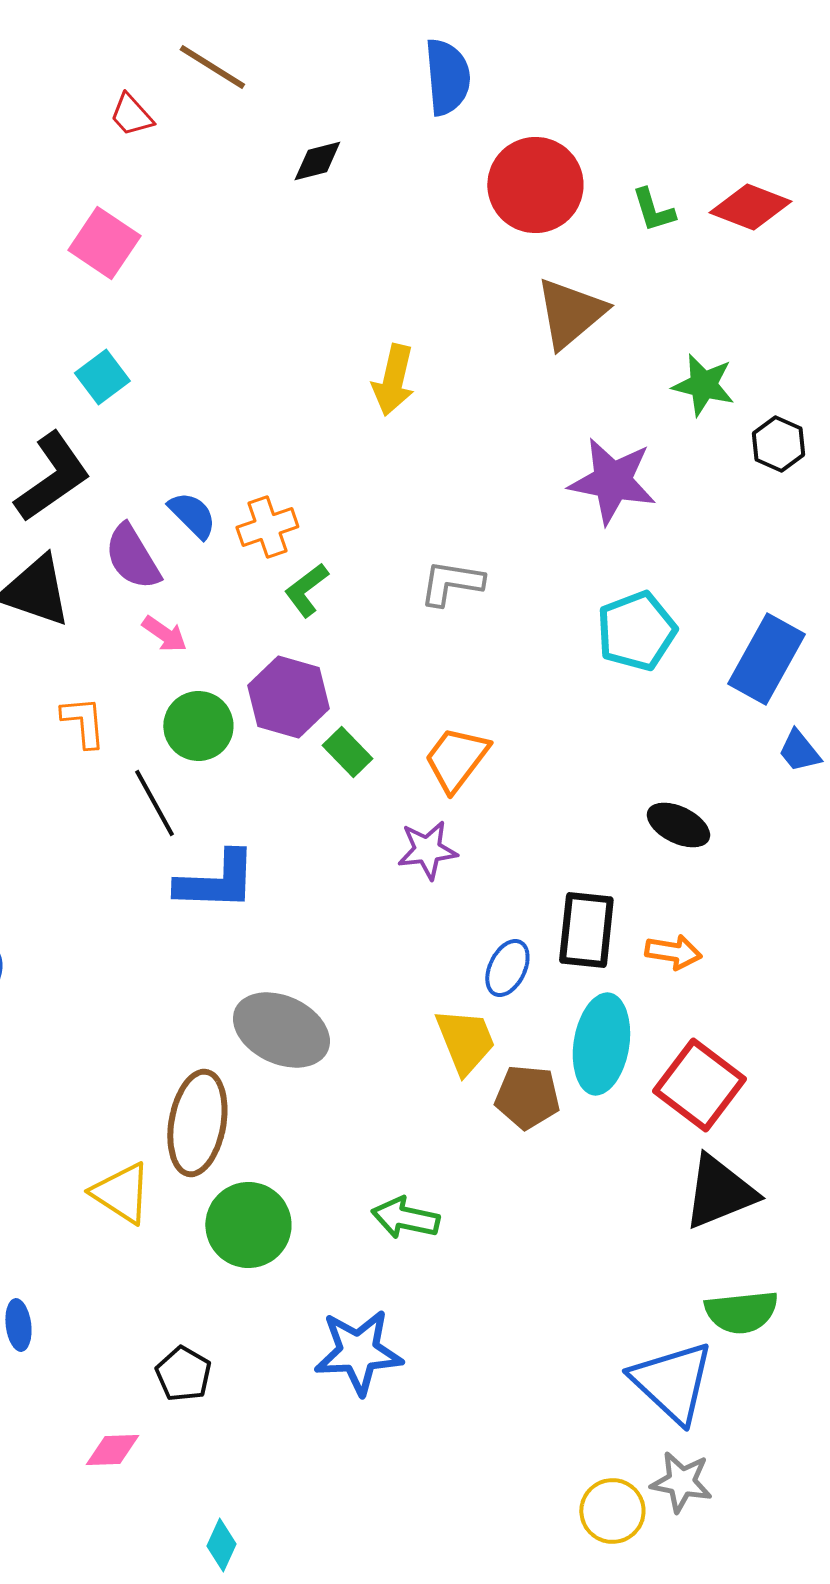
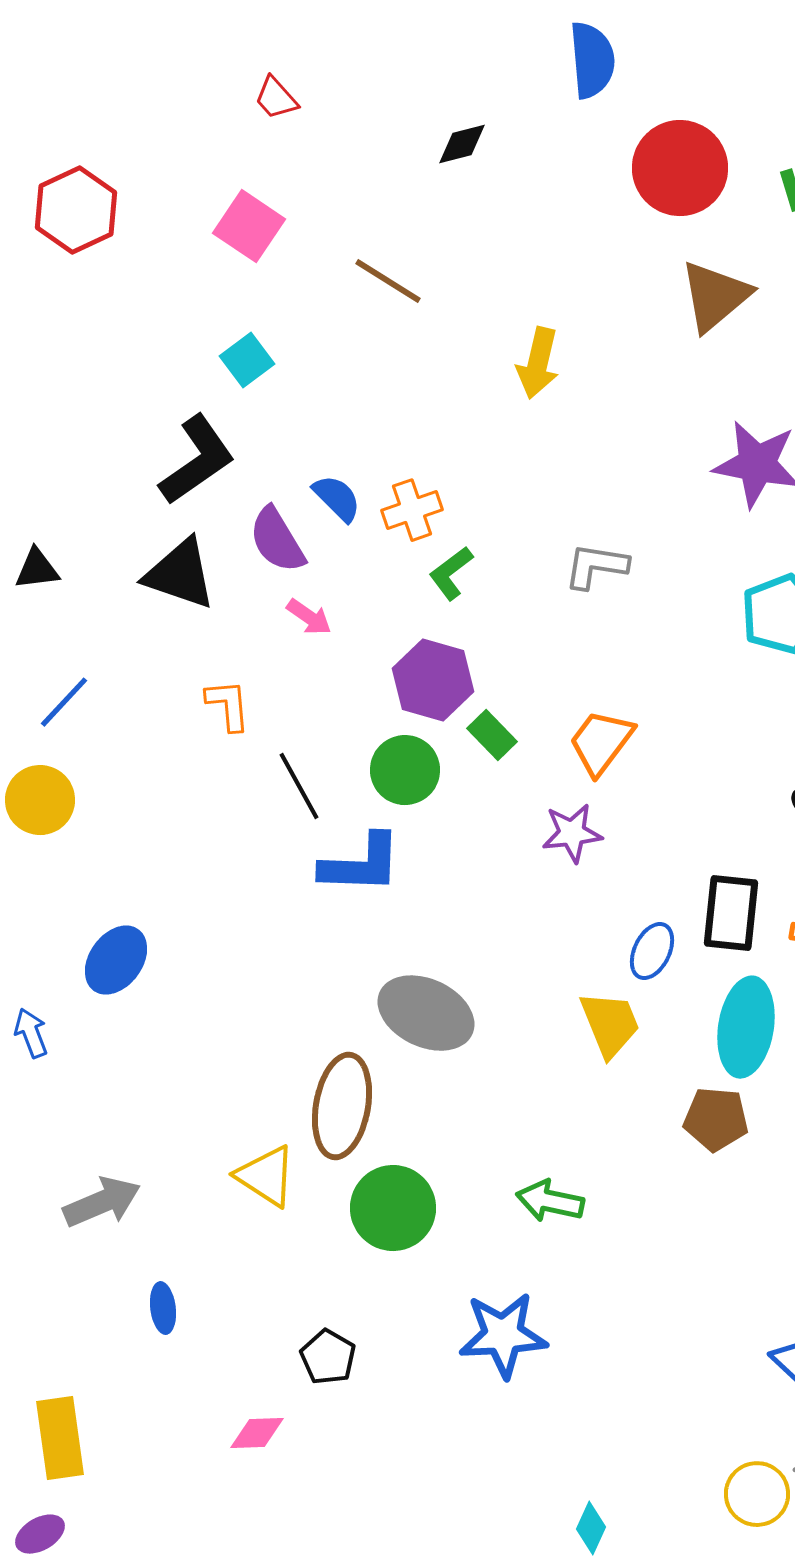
brown line: (212, 67) -> (388, 281), moved
green circle: (198, 726) -> (405, 770), moved
brown pentagon: (527, 1097) -> (716, 1119), moved
cyan diamond: (221, 1545) -> (591, 1528), moved

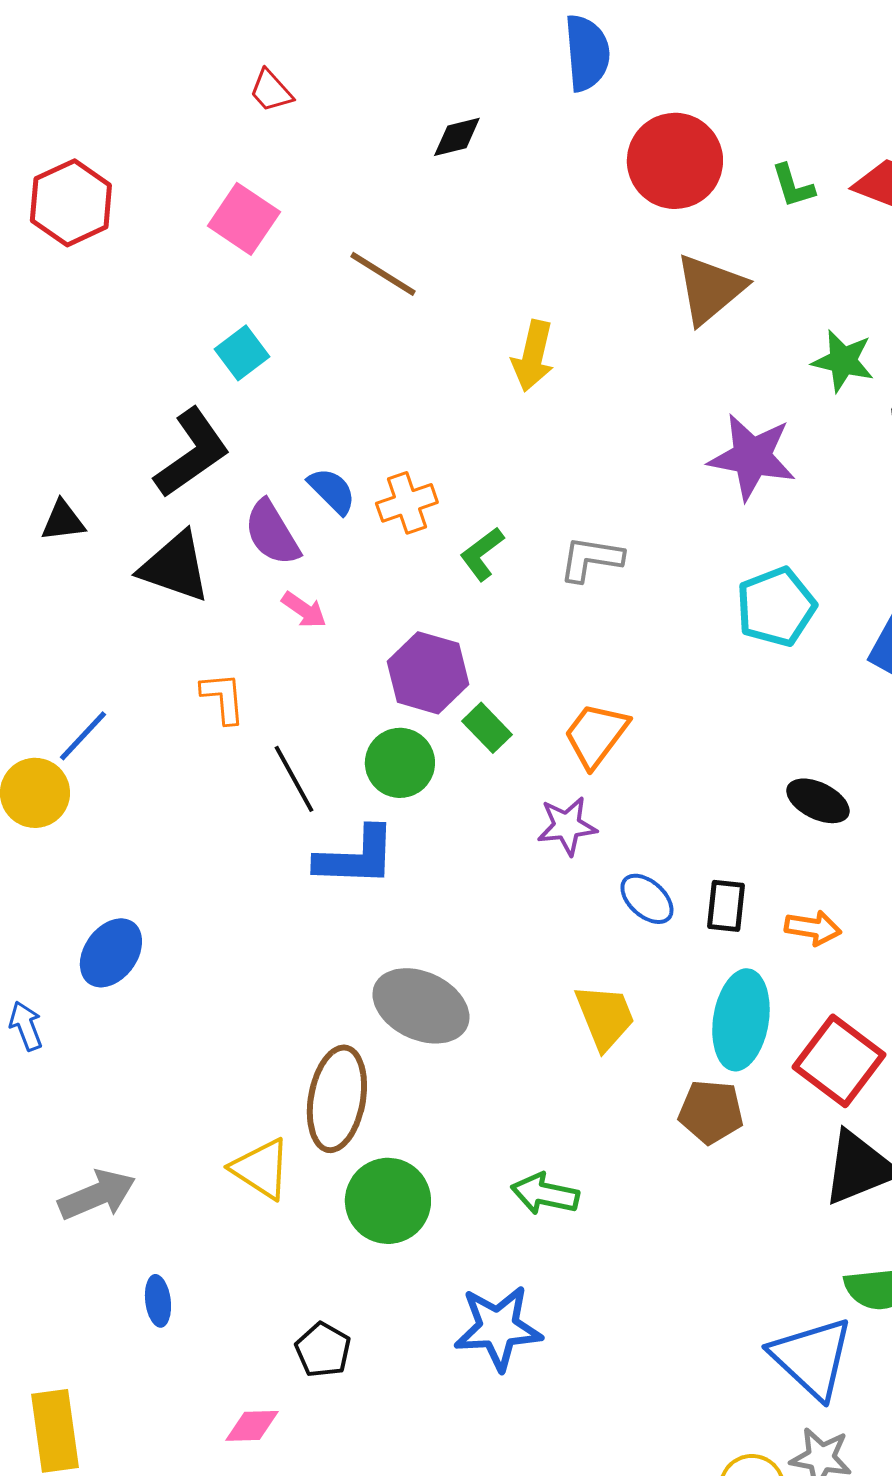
black triangle: (37, 569) -> (63, 521), moved
green L-shape: (451, 573) -> (482, 554), moved
blue line: (64, 702) -> (83, 736), moved
black rectangle: (731, 913) -> (726, 906), size x0.7
blue ellipse: (652, 951) -> (647, 899), moved, turned -74

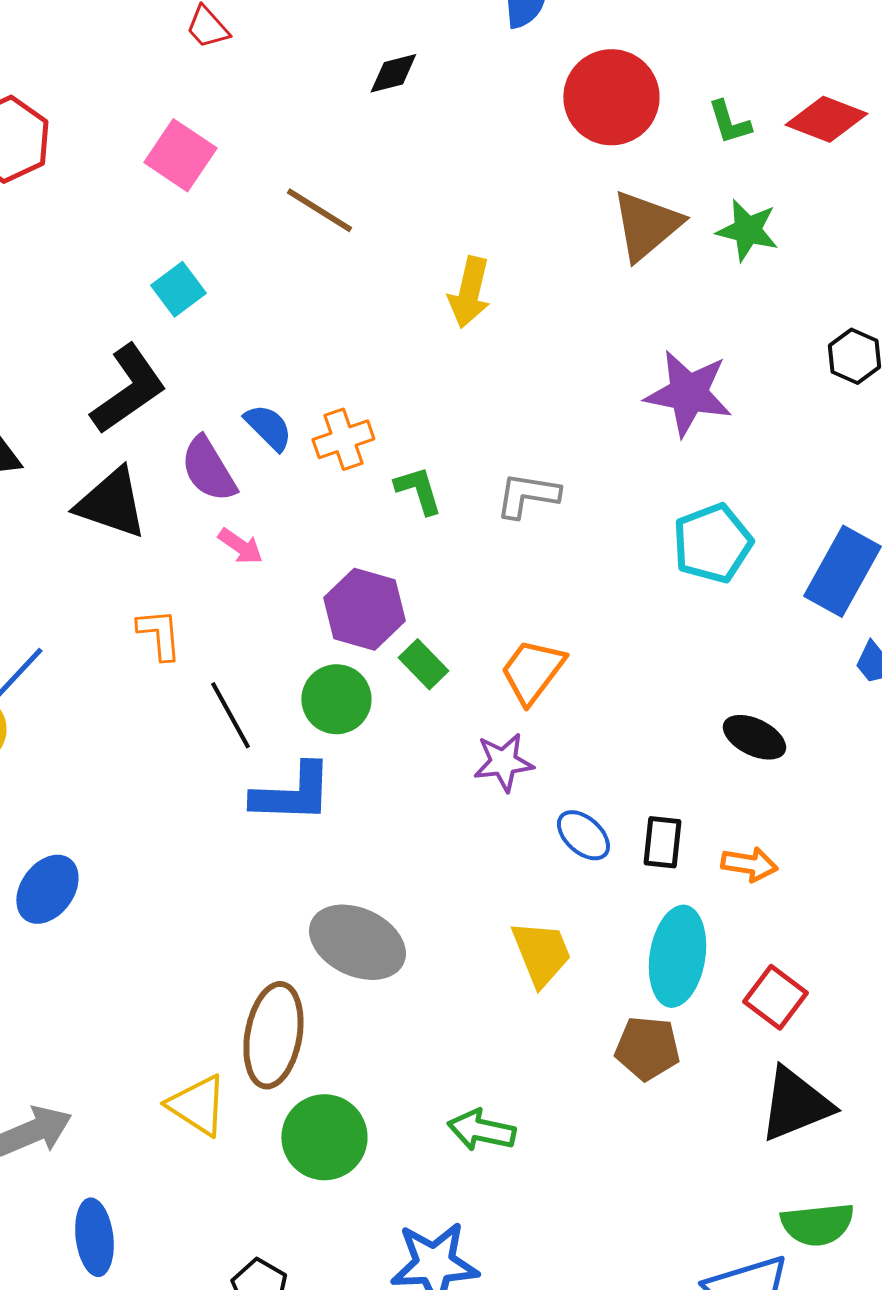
green star: (843, 361) -> (747, 230), moved
green L-shape: (482, 554) -> (418, 490), turned 110
red square: (839, 1061) -> (775, 997), size x0.7
blue ellipse: (158, 1301) -> (94, 1237), size x1.5

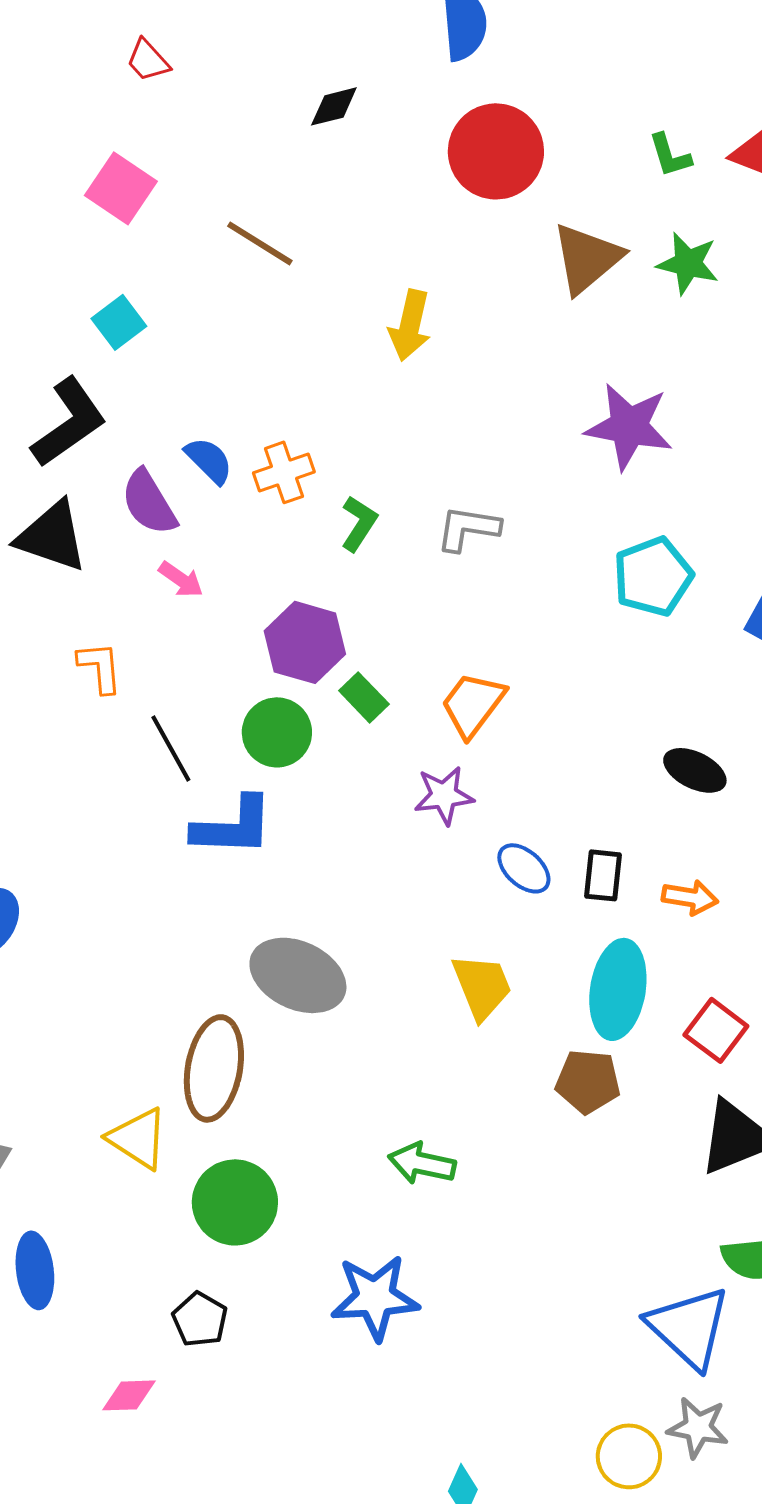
red circle: (611, 97) -> (496, 151), moved
green L-shape: (418, 490) -> (359, 523), turned 50
green circle: (324, 1137) -> (235, 1202), moved

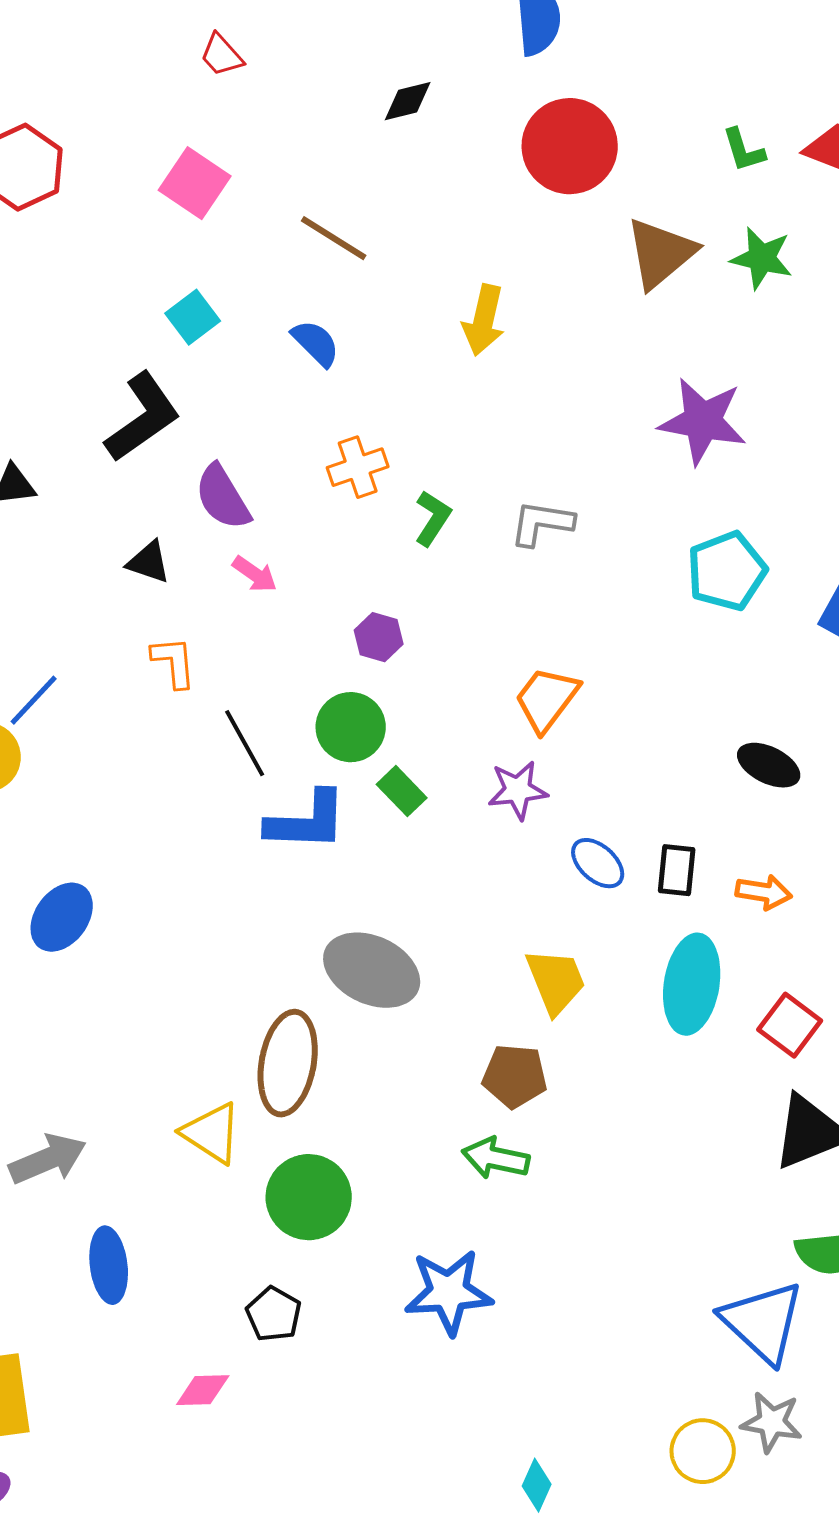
blue semicircle: (209, 460) -> (316, 343), moved
black triangle: (52, 536) -> (149, 562), moved, size x0.6
purple hexagon: (305, 642) -> (379, 637), size x0.6
green rectangle: (364, 697) -> (402, 791), moved
brown pentagon: (588, 1081) -> (515, 1076), moved

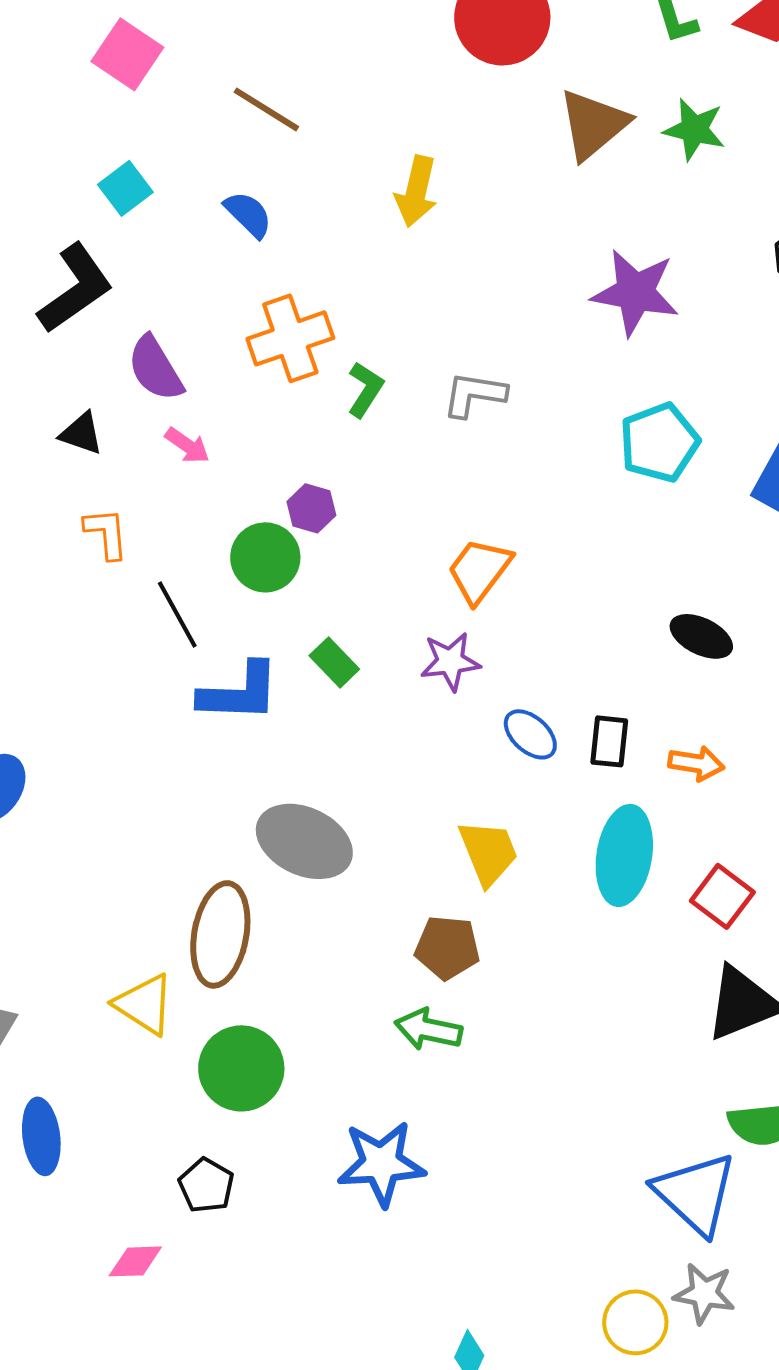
orange cross: (358, 467) -> (290, 338), size x1.4
green circle: (351, 727) -> (265, 557), moved

